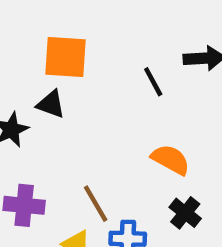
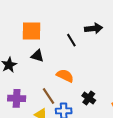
black triangle: (51, 104) -> (37, 56), moved
orange semicircle: (171, 160) -> (65, 76), moved

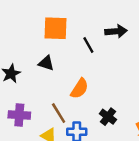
orange square: (32, 31) -> (56, 28), moved
orange semicircle: (65, 76) -> (79, 89), turned 96

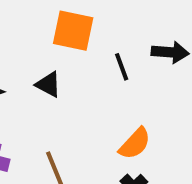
orange semicircle: (79, 89) -> (135, 144), moved

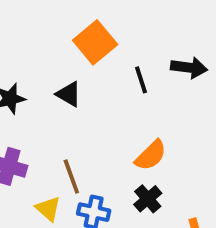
orange square: (73, 31) -> (95, 42), turned 36

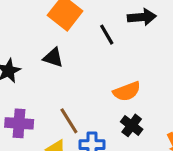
orange semicircle: (151, 155) -> (127, 91), turned 36

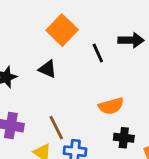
black cross: (132, 125) -> (124, 138), moved, turned -36

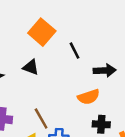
black arrow: (131, 40) -> (105, 70), moved

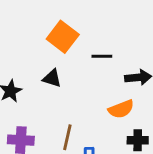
black line: (74, 51) -> (102, 56), turned -60
brown line: (41, 118) -> (67, 137), turned 45

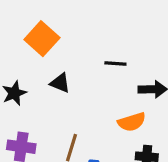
orange square: (63, 37) -> (42, 39), moved

